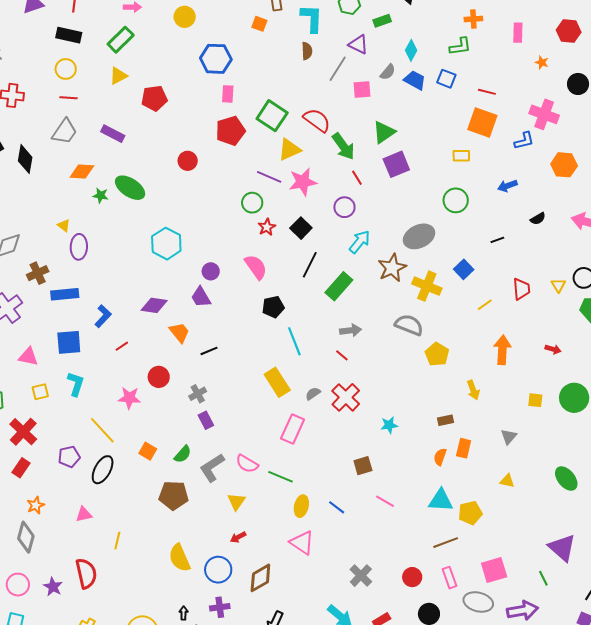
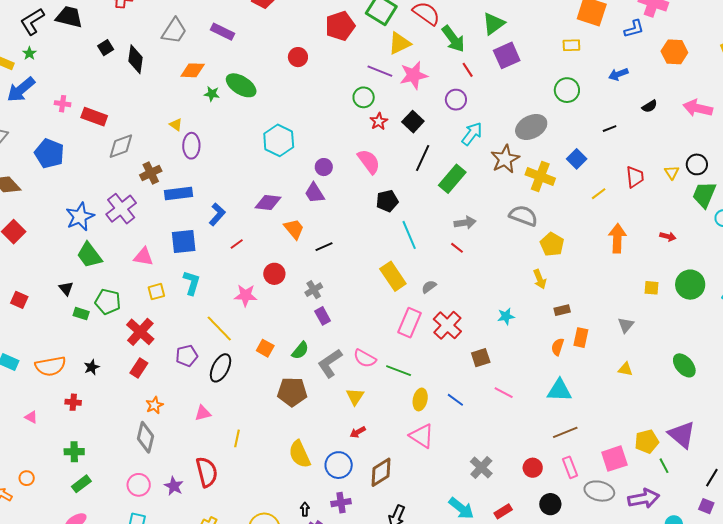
yellow arrow: (473, 390) -> (540, 279), moved
red cross: (346, 397) -> (447, 325), moved
yellow pentagon: (470, 513) -> (647, 441), moved

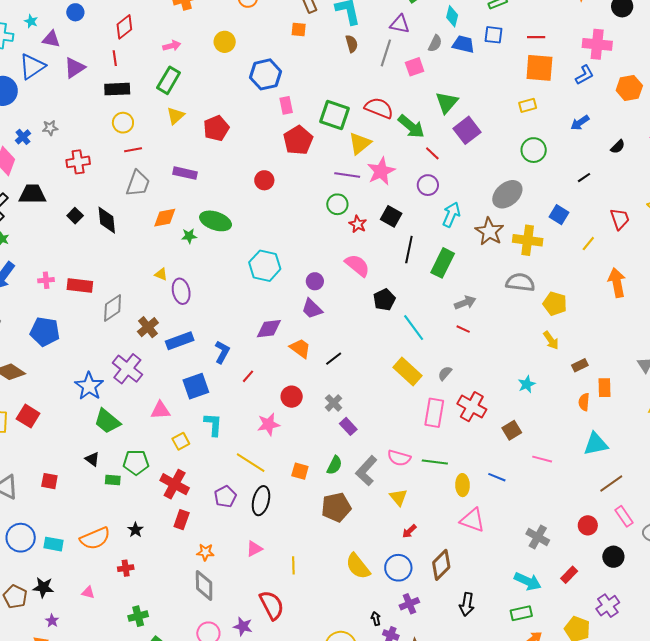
orange star: (154, 405) -> (205, 552), turned -30

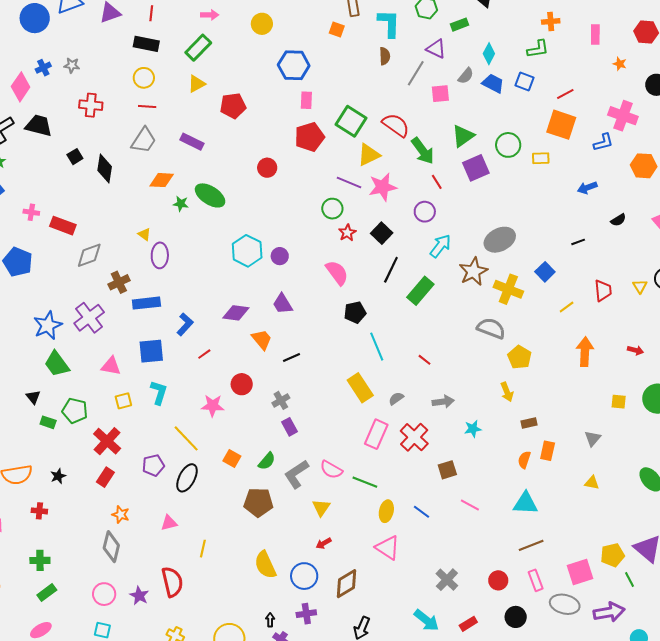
red line: (536, 37) -> (565, 94), turned -42
green circle: (534, 150) -> (508, 145), moved
purple circle: (315, 281) -> (280, 256), moved
gray arrow: (465, 303) -> (443, 402), moved

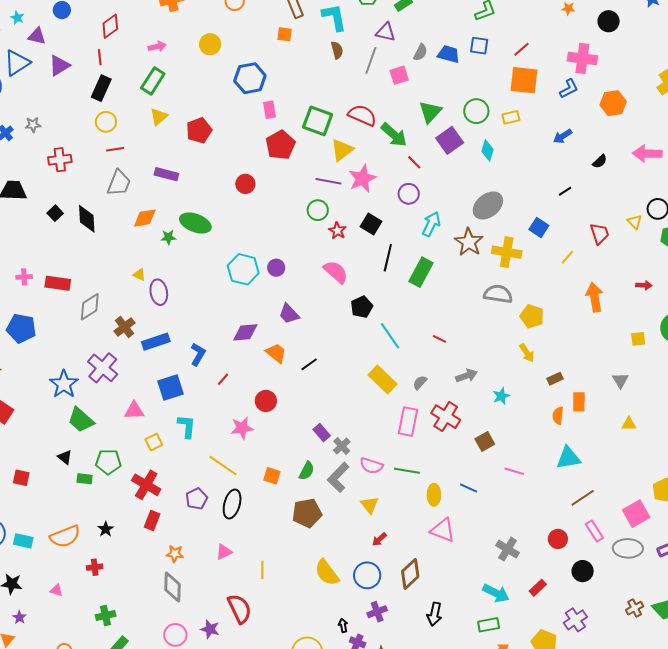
black rectangle: (146, 44) -> (101, 88), turned -65
cyan diamond: (489, 54) -> (487, 150), moved
gray cross: (281, 400) -> (342, 446), moved

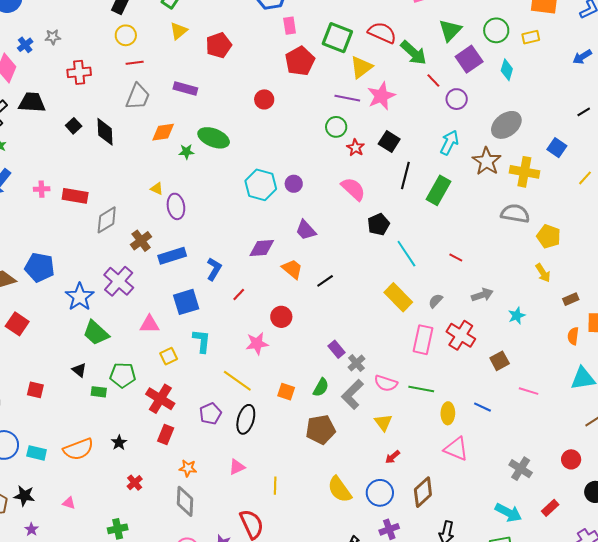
purple circle: (409, 194) -> (457, 99), moved
blue pentagon: (21, 328) -> (40, 267), moved
red cross: (95, 567) -> (135, 483), moved, turned -35

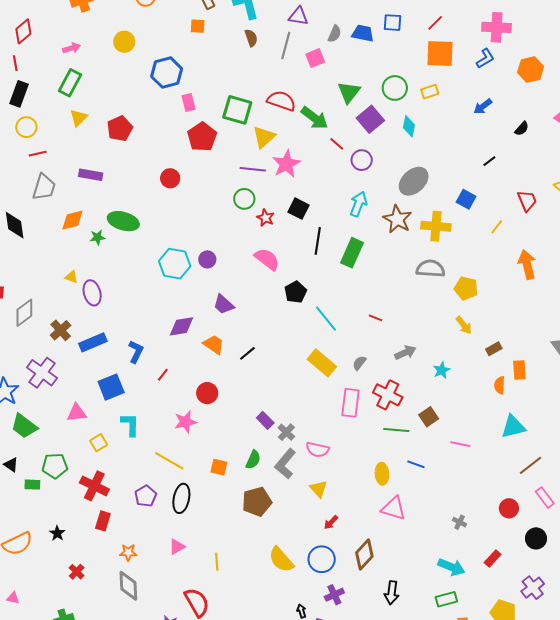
green line: (421, 389) -> (396, 430), moved
gray cross: (521, 469) -> (460, 522), size x0.6

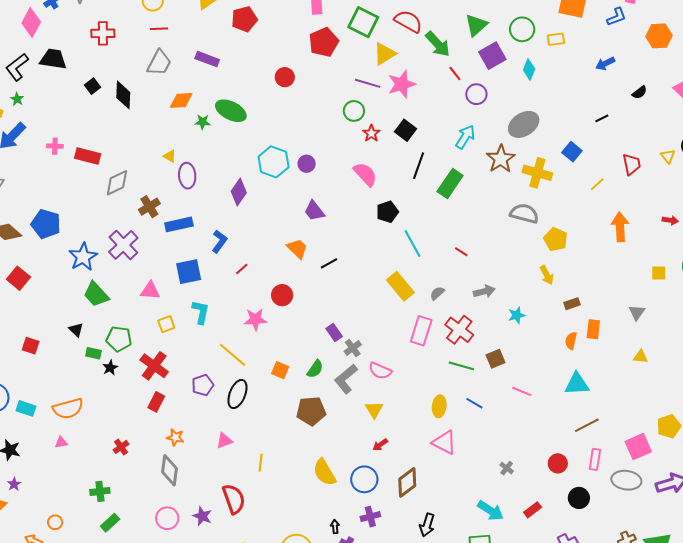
purple diamond: (181, 326) -> (239, 192), moved, turned -56
pink rectangle: (545, 498) -> (595, 459), turned 35
black star: (57, 533) -> (110, 368), moved
pink triangle: (13, 598) -> (61, 442), moved, turned -32

